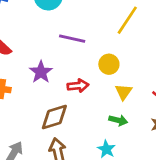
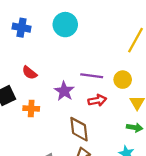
purple line: (72, 39) -> (92, 76), moved
brown diamond: (54, 117) -> (79, 129), turned -75

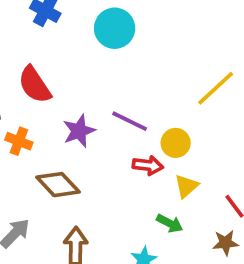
red semicircle: (30, 73) -> (35, 85), size x1.5
red arrow: (97, 100) -> (148, 165), moved
brown diamond: (79, 129) -> (58, 185), moved, turned -55

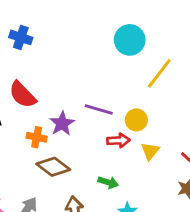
cyan circle: (115, 28) -> (130, 40), moved
orange cross: (19, 141) -> (37, 137), moved
green arrow: (170, 223) -> (108, 182), moved

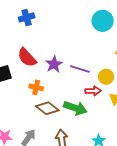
blue cross: (21, 37) -> (27, 17), turned -35
purple star: (62, 124) -> (54, 64), moved
green arrow: (108, 182) -> (75, 108), moved, size x1.6

